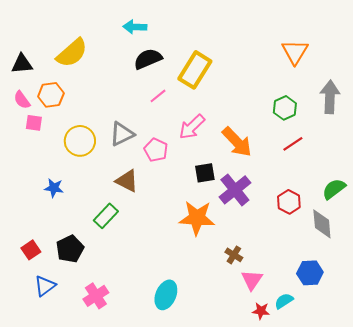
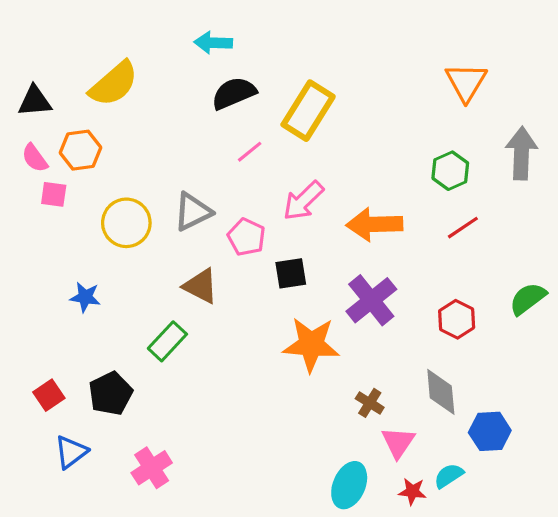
orange arrow: (237, 142) -> (374, 224), turned 132
black square: (205, 173) -> (291, 273), moved
gray diamond: (322, 224) -> (441, 392), moved
cyan ellipse: (166, 295) -> (349, 485), moved

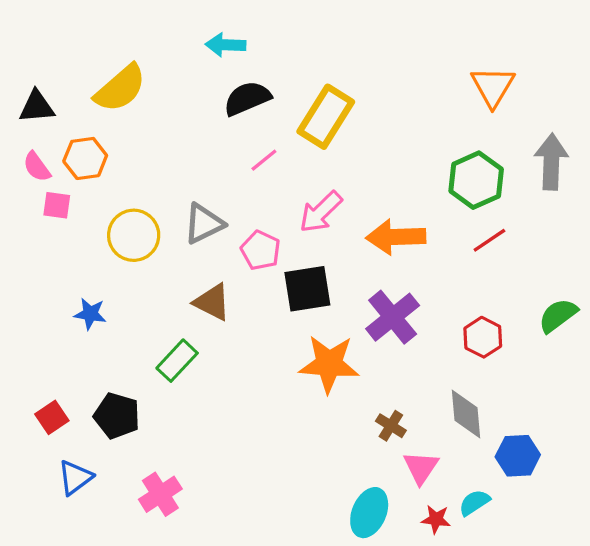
green hexagon: (450, 171) -> (476, 180), size x1.4
black square: (291, 273) -> (307, 289), size x1.4
black pentagon: (111, 393) -> (117, 416), turned -30

